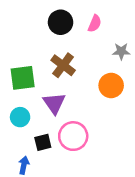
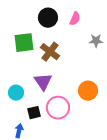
green square: (23, 78) -> (24, 43), moved
orange circle: (111, 85) -> (88, 91), moved

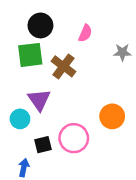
black circle: (48, 18) -> (40, 25), moved
pink semicircle: (75, 19) -> (85, 33), moved
purple triangle: (43, 82) -> (39, 100), moved

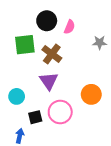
black circle: (40, 25) -> (47, 21), moved
purple triangle: (39, 100) -> (49, 81), moved

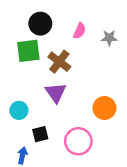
black circle: (47, 21) -> (40, 24), moved
gray star: (100, 43) -> (109, 38), moved
pink circle: (60, 112) -> (78, 141), moved

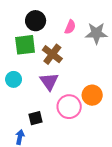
gray star: (109, 38) -> (96, 33), size x1.5
cyan circle: (19, 110) -> (14, 79), moved
pink circle: (78, 141) -> (69, 107), moved

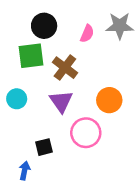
gray star: (96, 33) -> (120, 26), moved
orange circle: (92, 95) -> (109, 100), moved

